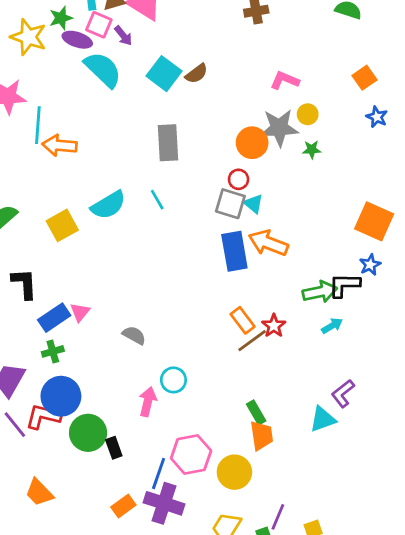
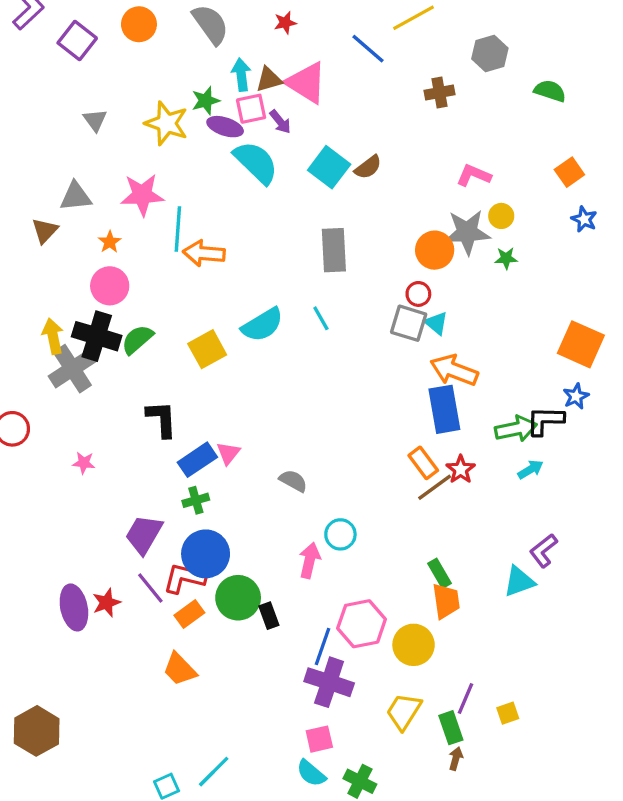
pink square: (99, 25) -> (251, 109), turned -35
blue rectangle: (234, 251) -> (444, 409), moved
orange rectangle: (123, 506) -> (189, 614), moved

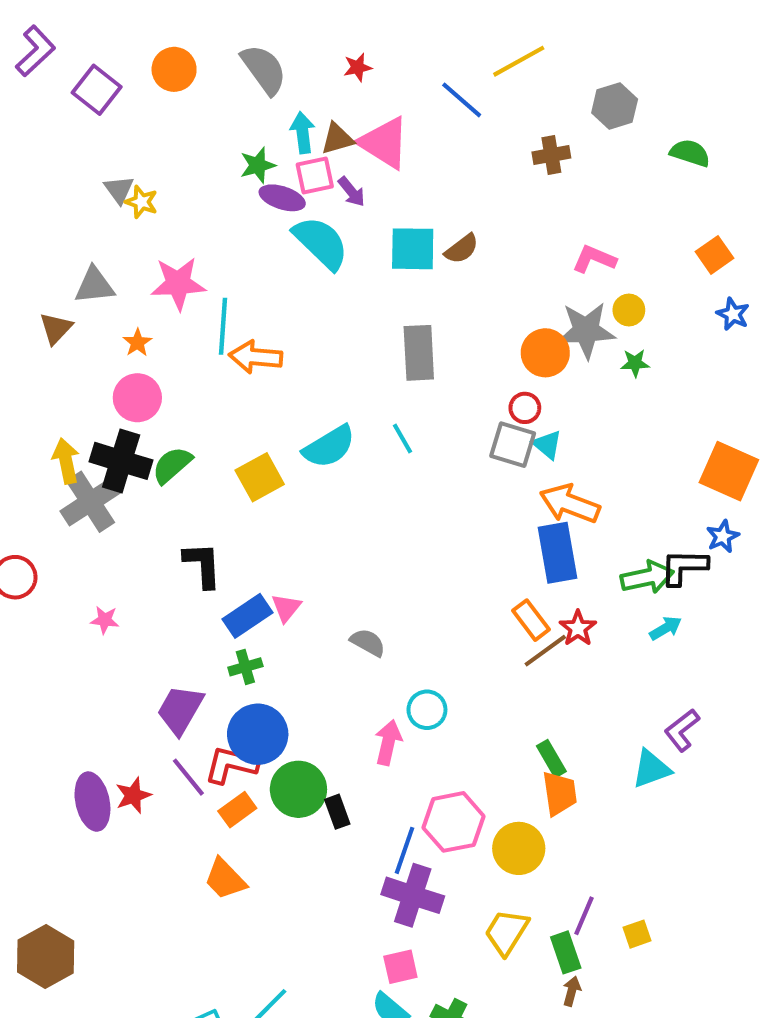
yellow star: (167, 123) -> (141, 202), moved, size x0.6
cyan square: (329, 167) -> (413, 249), turned -36

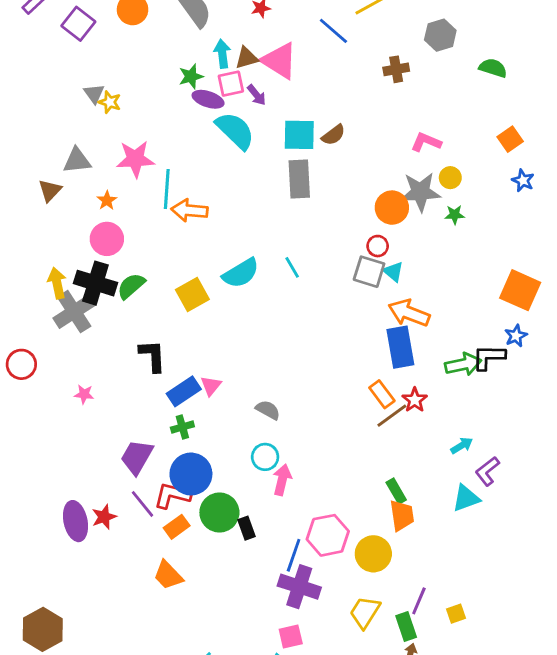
gray rectangle: (419, 353) -> (299, 179), moved
cyan arrow: (666, 628) -> (462, 446), moved
cyan circle: (427, 710) -> (265, 457), moved

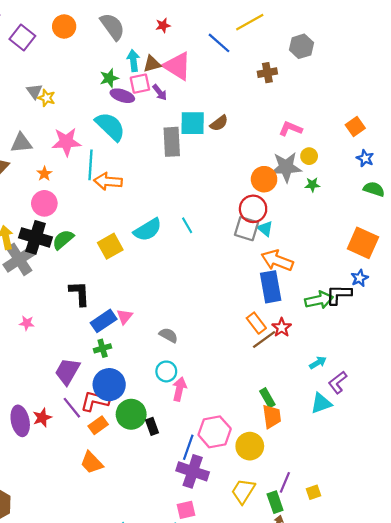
green semicircle: (493, 68) -> (374, 189), moved
cyan semicircle: (235, 131) -> (110, 126), moved
gray rectangle: (299, 179) -> (172, 142), moved
red circle: (378, 246) -> (253, 209), size x1.6

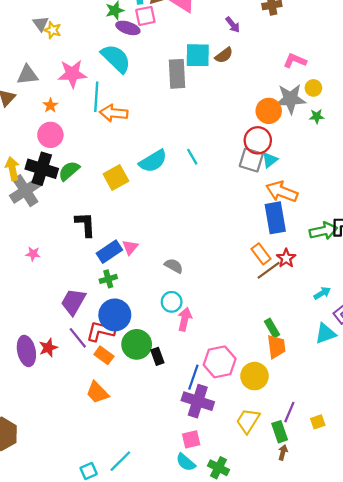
purple arrow: (160, 92) -> (233, 25), moved
cyan triangle: (265, 229) -> (270, 160), turned 42
orange rectangle: (98, 425) -> (104, 355), turned 72

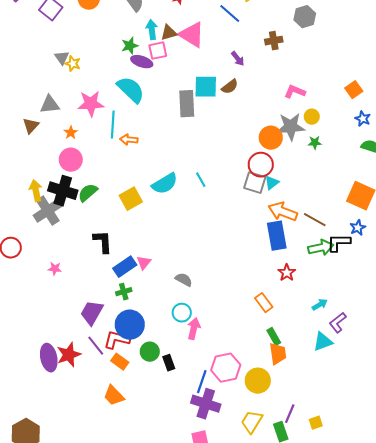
orange arrow: (114, 113) -> (129, 140), size x0.7
orange rectangle: (261, 254) -> (264, 303), moved
brown line: (269, 270) -> (315, 220), moved, turned 65
green circle: (137, 344) -> (150, 352), size x0.7
red star: (48, 348) -> (69, 355), size x1.4

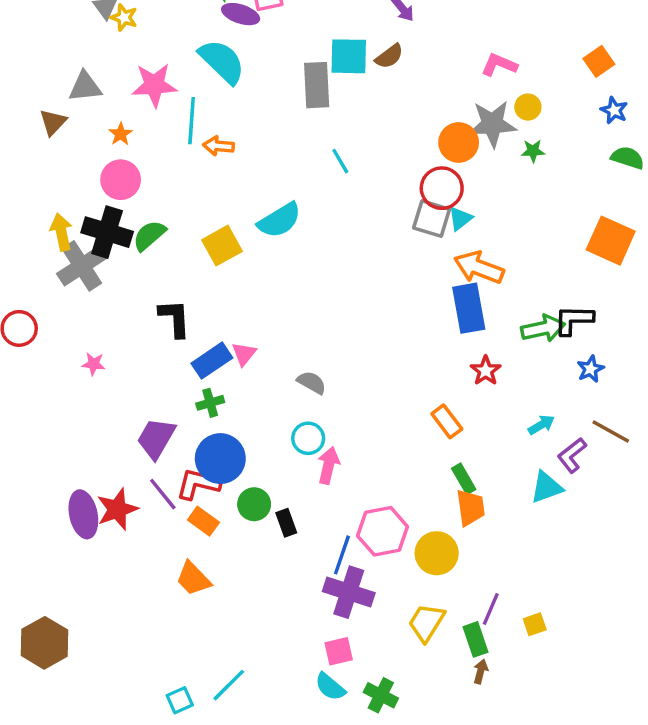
cyan line: (201, 180) -> (340, 161), moved
brown line: (315, 220) -> (611, 432), moved
blue star: (358, 228) -> (590, 369), moved

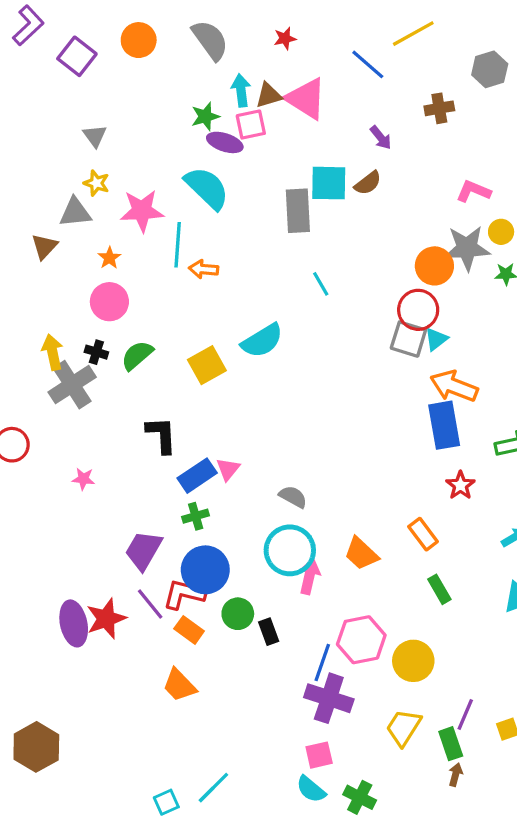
yellow star: (124, 17) -> (96, 183), moved
black cross: (107, 232) -> (96, 352), size x0.5
cyan circle: (308, 438) -> (290, 550), size x1.6
orange trapezoid: (470, 508) -> (361, 554), moved, turned 141

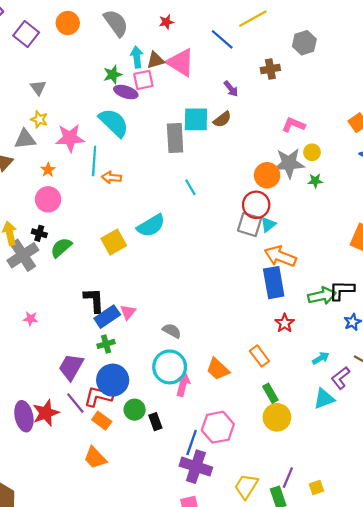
green semicircle: (137, 355) -> (61, 248), moved
black L-shape: (161, 435) -> (94, 300), moved
yellow circle: (413, 661) -> (277, 417), moved

